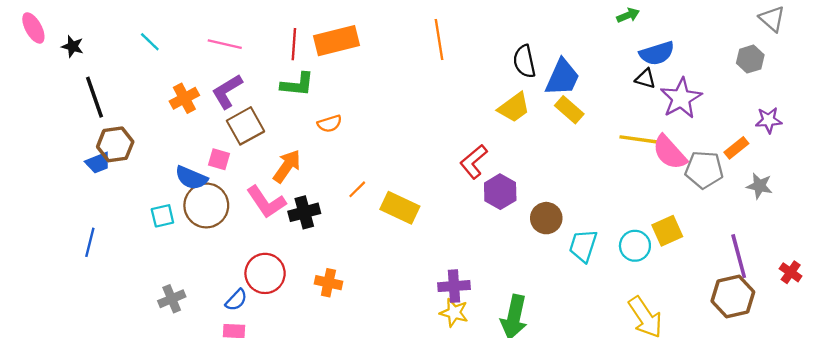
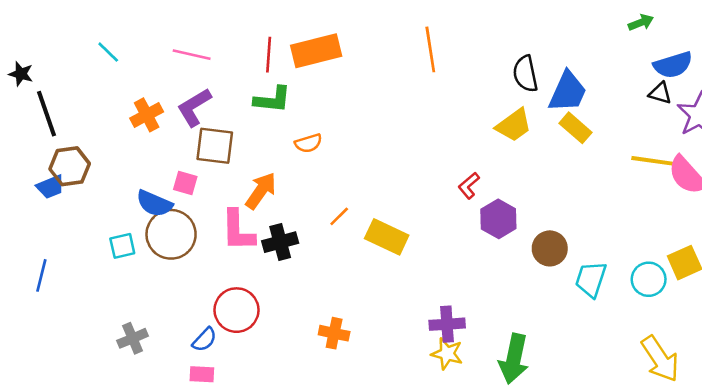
black star: (73, 46) -> (21, 74), moved
brown square: (245, 126) -> (215, 146), turned 36
red L-shape: (474, 162) -> (469, 186), size x0.7
pink L-shape: (266, 202) -> (238, 230), turned 33
orange cross: (328, 283) -> (334, 333), moved

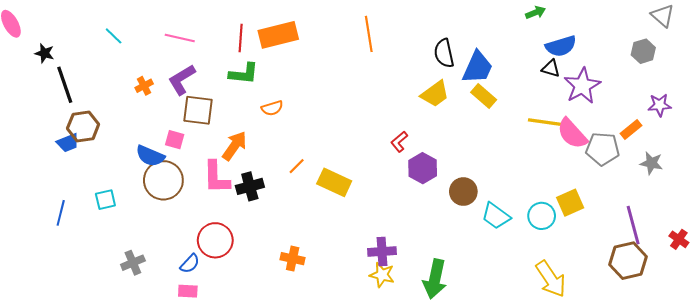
orange cross: (147, 115) -> (144, 86), size x0.7
cyan square: (122, 246) -> (105, 200), moved
cyan trapezoid: (591, 279) -> (496, 216), turned -72

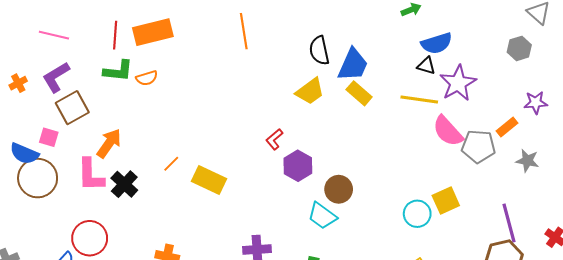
orange semicircle: (272, 108) -> (147, 78), moved
brown square: (198, 110) -> (72, 108), turned -36
yellow line: (547, 122) -> (419, 99), moved
black cross: (250, 186) -> (124, 184), turned -32
cyan trapezoid: (496, 216) -> (322, 216), moved

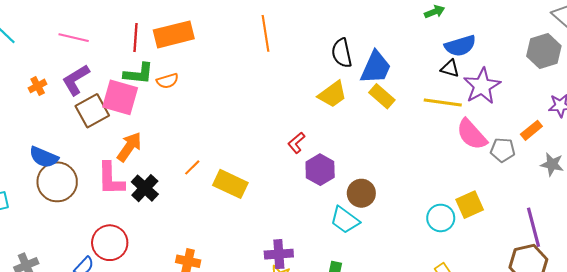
gray hexagon: (519, 48) -> (544, 51), size x1.4
pink square: (49, 137) -> (120, 97), moved, size x1.8
gray pentagon: (478, 146) -> (503, 150), size x0.7

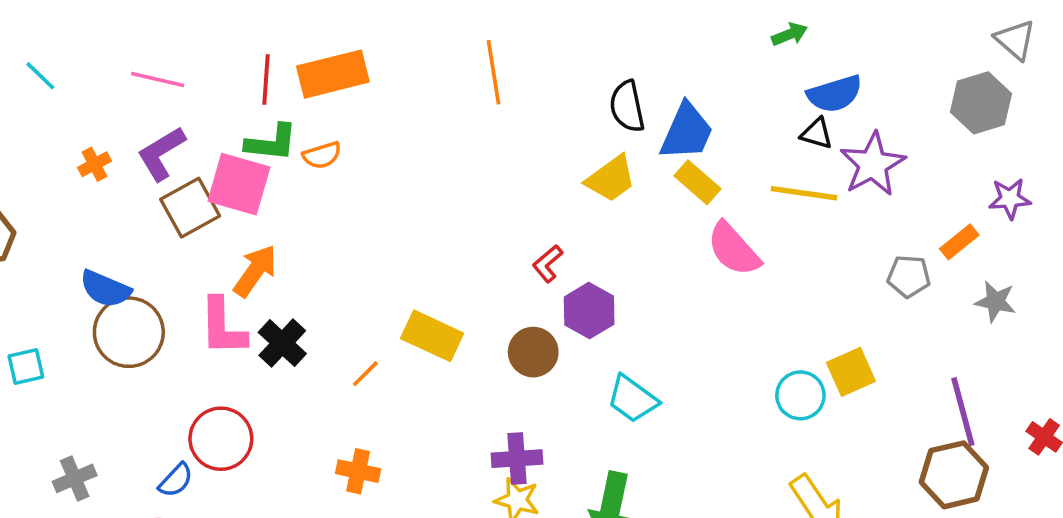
pink semicircle: (472, 134) -> (734, 249), moved
orange line: (192, 167) -> (365, 374), moved
brown circle: (361, 193) -> (533, 352), moved

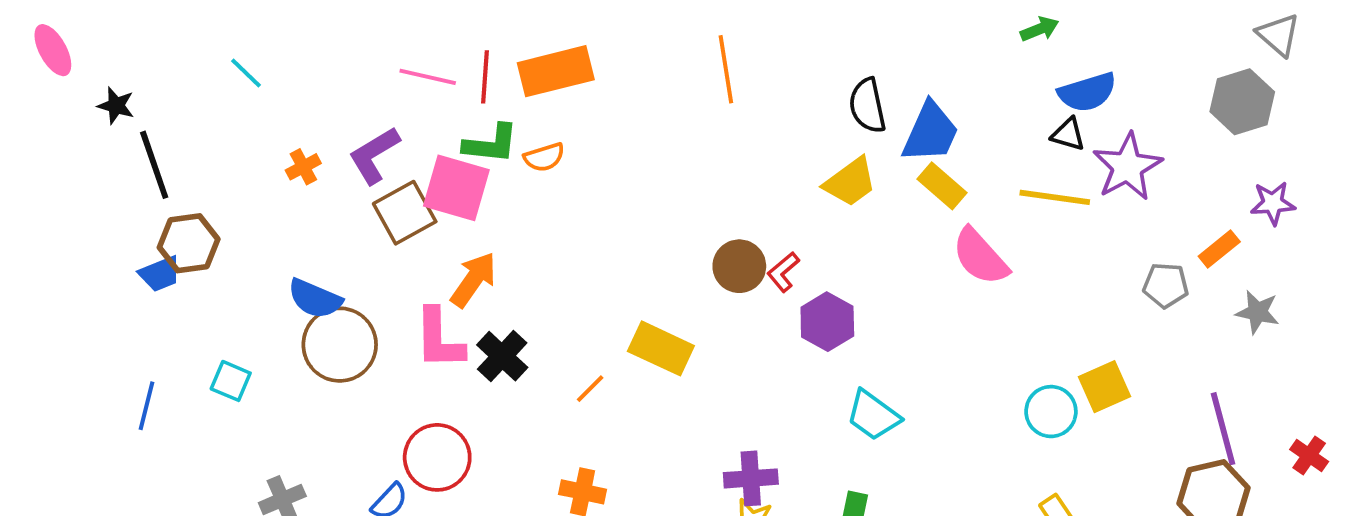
pink line: (158, 79) -> (428, 77), moved
brown circle: (533, 352) -> (739, 266), moved
cyan square: (26, 366) -> (231, 381), turned 36

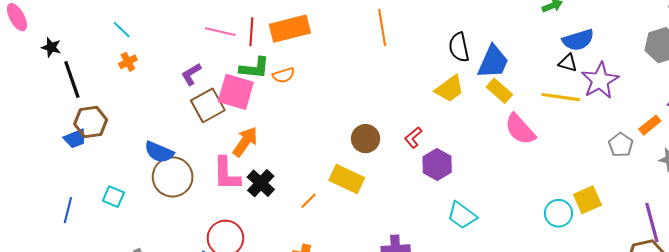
purple L-shape: (374, 155) -> (191, 74), size x0.7
orange cross: (303, 167) -> (128, 62), moved
brown circle: (739, 266) -> (366, 139), moved
gray pentagon: (1166, 285) -> (621, 145), turned 30

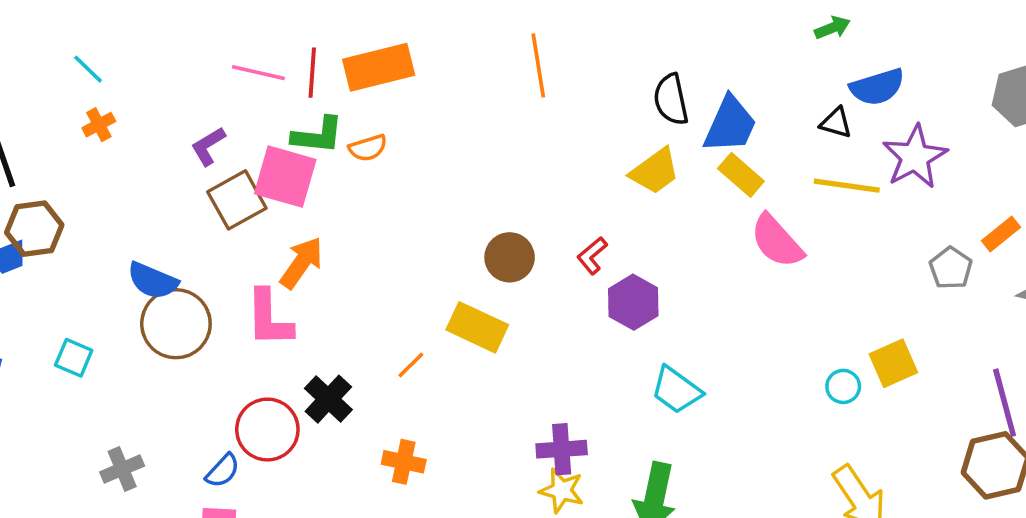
black triangle: (568, 63) -> (836, 123), moved
black cross: (261, 183) -> (328, 399), moved
cyan circle: (558, 213) -> (843, 386), size x0.7

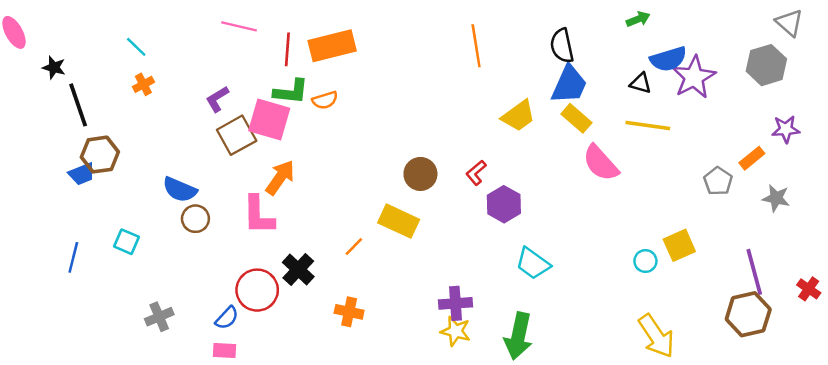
orange line: (538, 65) -> (476, 46), moved
pink line: (258, 73) -> (239, 26), moved
black semicircle: (671, 99) -> (562, 46), moved
purple star: (915, 157) -> (694, 77), moved
brown circle: (176, 324) -> (195, 219), size x0.6

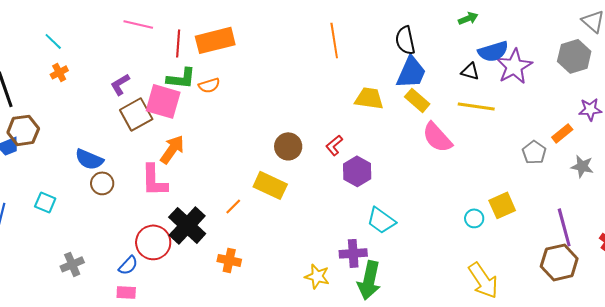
yellow trapezoid: (518, 116) -> (369, 98), turned -136
black cross: (298, 269) -> (187, 225), size x1.4
purple cross: (456, 303) -> (353, 253), moved

